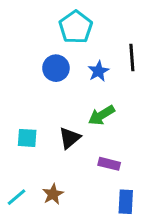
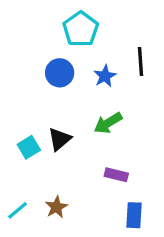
cyan square: (27, 138) -> (29, 147), turned -35
black triangle: (70, 138) -> (60, 139), moved

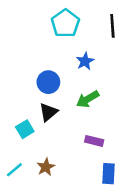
black line: (140, 61) -> (112, 26), moved
blue circle: (60, 73) -> (48, 82), moved
cyan square: (29, 147) -> (25, 129), moved

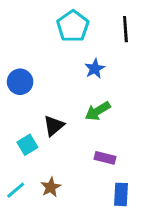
blue circle: (48, 82) -> (20, 82), moved

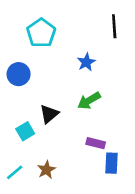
cyan pentagon: (73, 26) -> (41, 33), moved
blue rectangle: (121, 194) -> (112, 163), moved

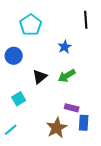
black triangle: (49, 114) -> (40, 77), moved
brown star: (46, 170) -> (57, 128), moved, size x1.5

